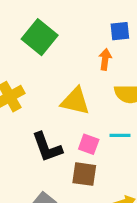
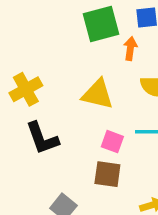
green square: (40, 37) -> (101, 24), moved, turned 36
black L-shape: (47, 147) -> (42, 138), moved

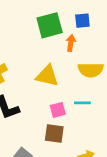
pink square: (112, 142) -> (58, 110), turned -35

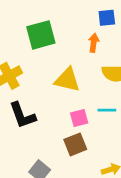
green square: (50, 25) -> (41, 35), moved
brown square: (54, 133) -> (75, 144), turned -30

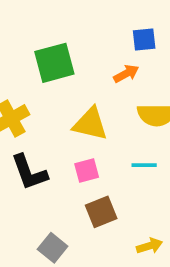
orange arrow: (94, 43) -> (126, 74), turned 54
pink square: (79, 118) -> (87, 171), moved

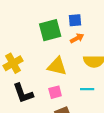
blue square: (144, 39) -> (75, 20), moved
green square: (54, 63) -> (50, 30), moved

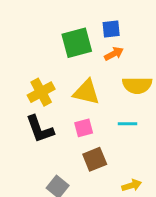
yellow cross: (13, 63) -> (41, 92), moved

